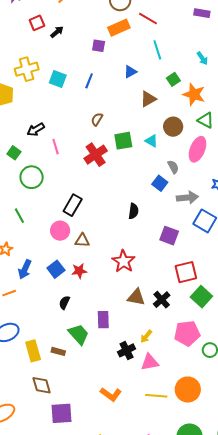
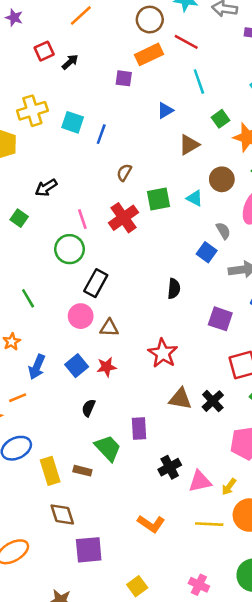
blue line: (89, 81) -> (101, 134), moved
pink line: (56, 147) -> (82, 219), moved
green circle: (32, 177) -> (69, 249), moved
yellow arrow: (146, 336) -> (229, 487), moved

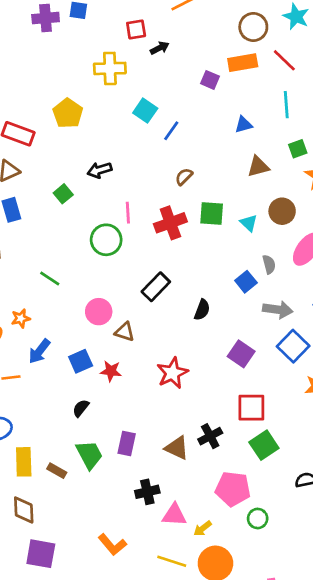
yellow cross: (32, 111) -> (110, 68), moved
black rectangle: (96, 283) -> (156, 287), moved
green line: (28, 298) -> (50, 279), turned -42
brown triangle: (180, 399) -> (177, 448), moved

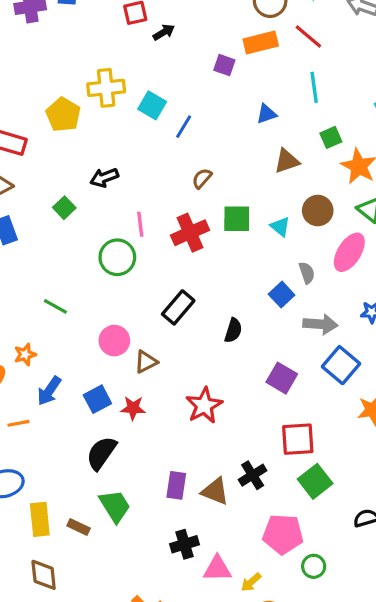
yellow cross: (110, 68) -> (106, 88), moved
brown triangle: (125, 332) -> (146, 362), turned -40
black semicircle: (81, 408) -> (101, 453), size x1.6
purple rectangle: (127, 443) -> (176, 485), moved

